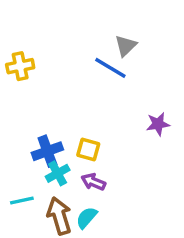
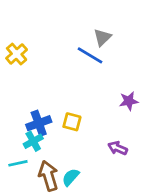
yellow cross: (20, 66) -> (17, 54), turned -30
cyan cross: (58, 173) -> (33, 141), moved
purple arrow: (93, 182) -> (118, 148), moved

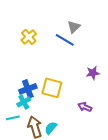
yellow cross: (17, 54) -> (29, 37), moved
yellow square: (72, 122) -> (52, 88), size x1.5

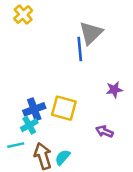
gray triangle: (74, 27) -> (91, 33), size x1.5
yellow cross: (29, 37) -> (23, 14), moved
blue line: (65, 40) -> (80, 49), turned 54

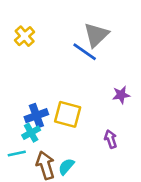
yellow cross: (23, 14) -> (25, 36), moved
blue line: (80, 49) -> (85, 52), turned -50
purple arrow: (104, 131) -> (111, 139), turned 49

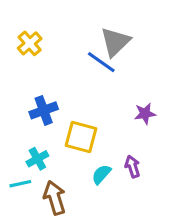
blue cross: (36, 116) -> (44, 110), moved
cyan semicircle: (66, 167) -> (101, 174), moved

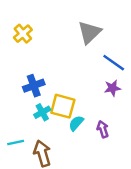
blue line: (101, 62) -> (114, 63), moved
cyan cross: (37, 159) -> (42, 112), moved
cyan semicircle: (101, 174) -> (76, 123), moved

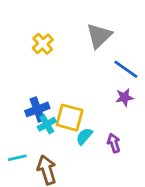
yellow cross: (23, 34) -> (43, 44), moved
blue cross: (34, 86) -> (37, 109), moved

